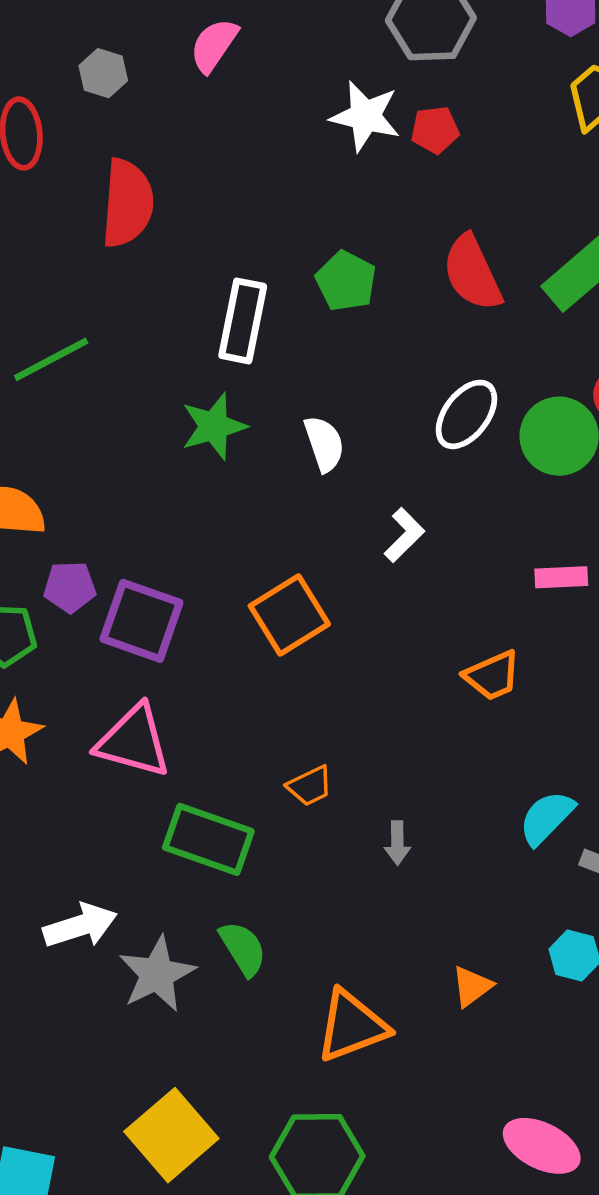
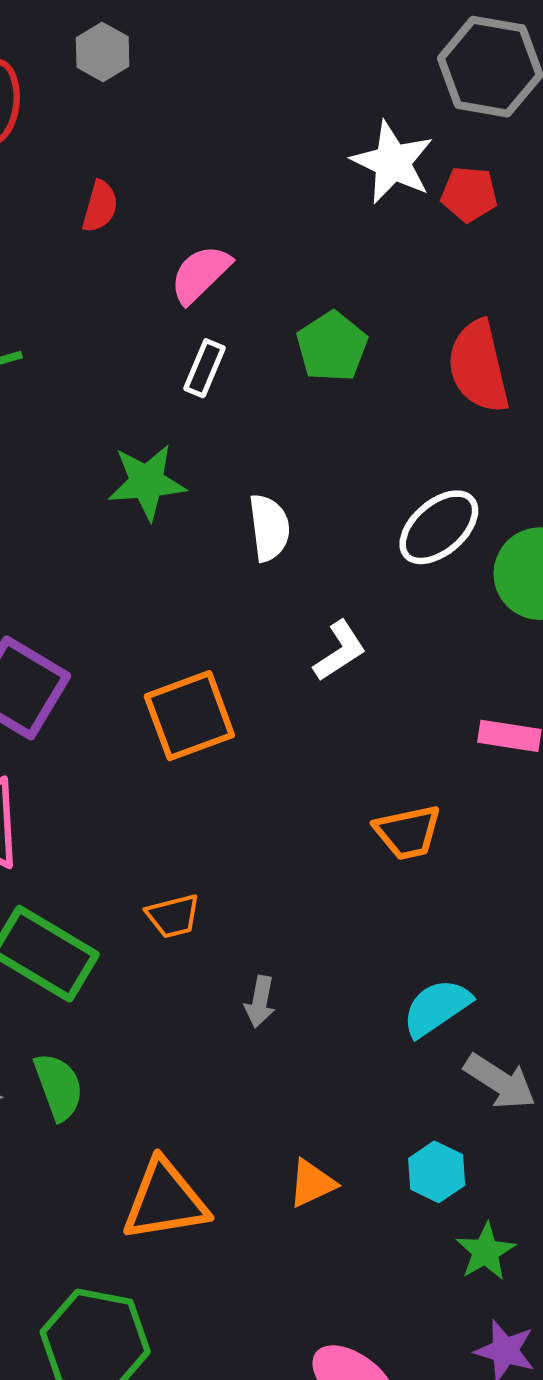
pink semicircle: (214, 45) -> (200, 274), moved
red semicircle: (127, 203) -> (100, 206), size x0.5
white rectangle: (243, 321) -> (204, 368), size x0.6

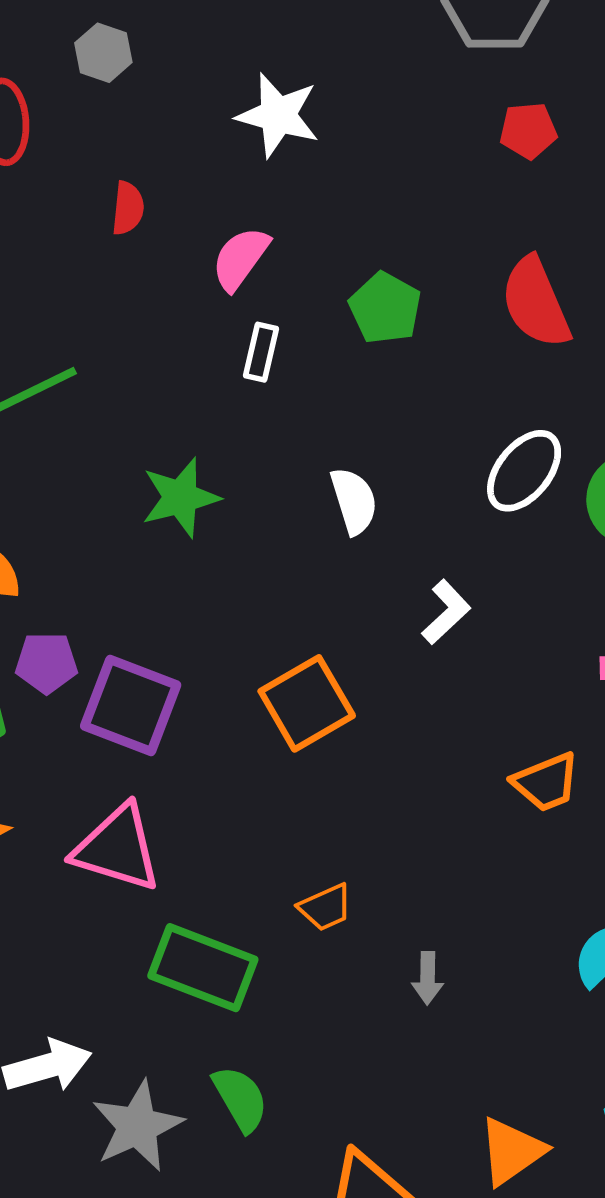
white star: (393, 162) -> (278, 115), moved
red pentagon: (469, 194) -> (528, 131), moved
green star: (147, 482) -> (180, 498), moved
orange triangle: (312, 1183) -> (512, 1151), size x1.4

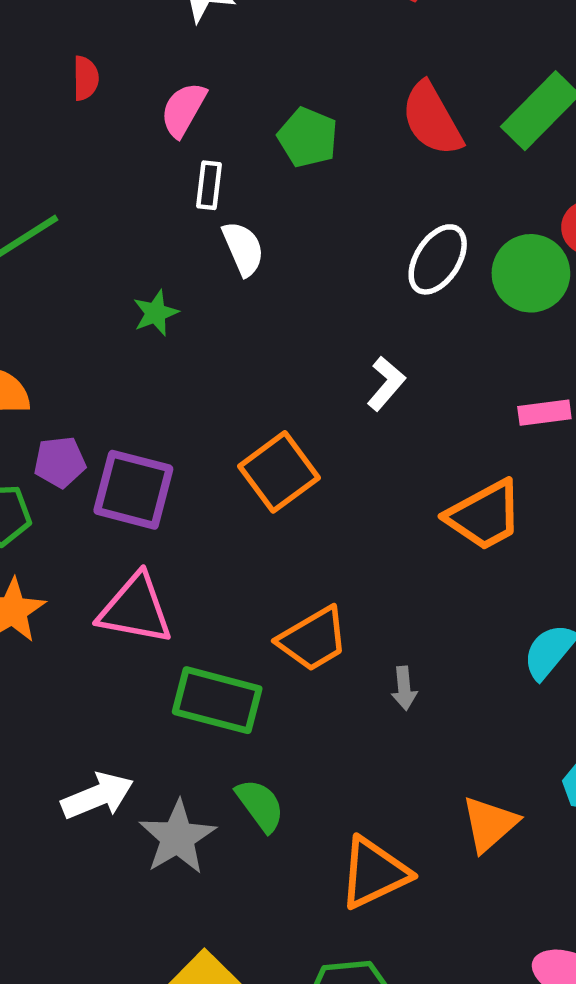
green star: (180, 498) -> (156, 313), size x0.7
white semicircle: (354, 501) -> (243, 249), moved
orange trapezoid: (546, 782) -> (484, 515), size x1.4
orange trapezoid: (325, 907) -> (313, 639), size x1.6

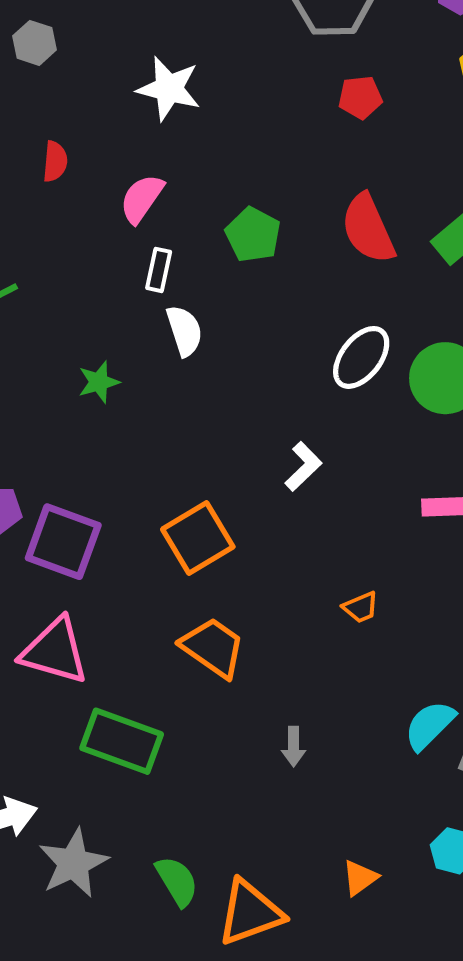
orange trapezoid: (484, 515) -> (361, 607), moved, size x0.5
orange trapezoid: (313, 639) -> (213, 647), moved, turned -120
green semicircle: (260, 805) -> (177, 881), moved
orange triangle: (490, 824) -> (360, 878), size x0.7

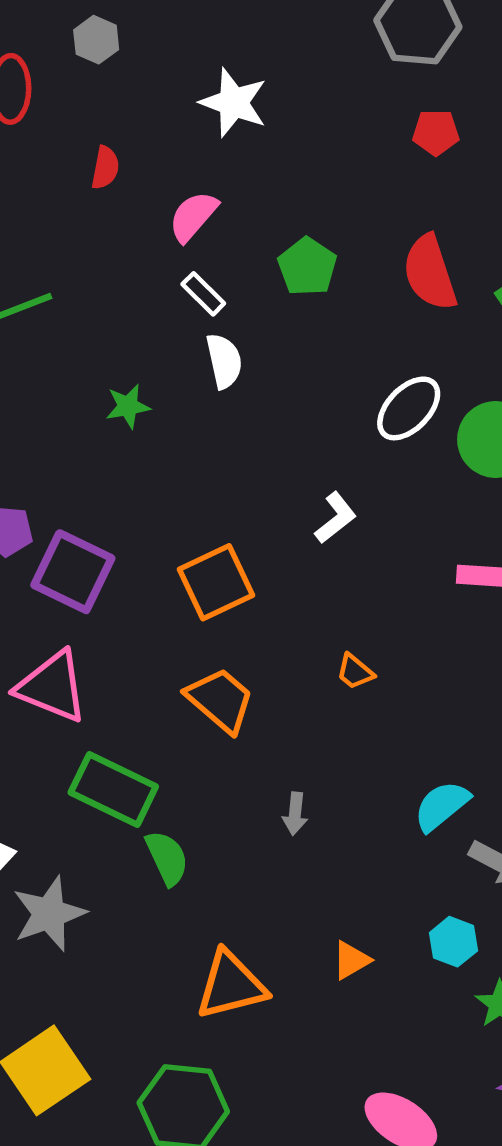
white rectangle: (159, 270) -> (203, 294), turned -63
orange trapezoid: (361, 607) -> (355, 672), moved, turned 57
green semicircle: (177, 881) -> (167, 858), moved

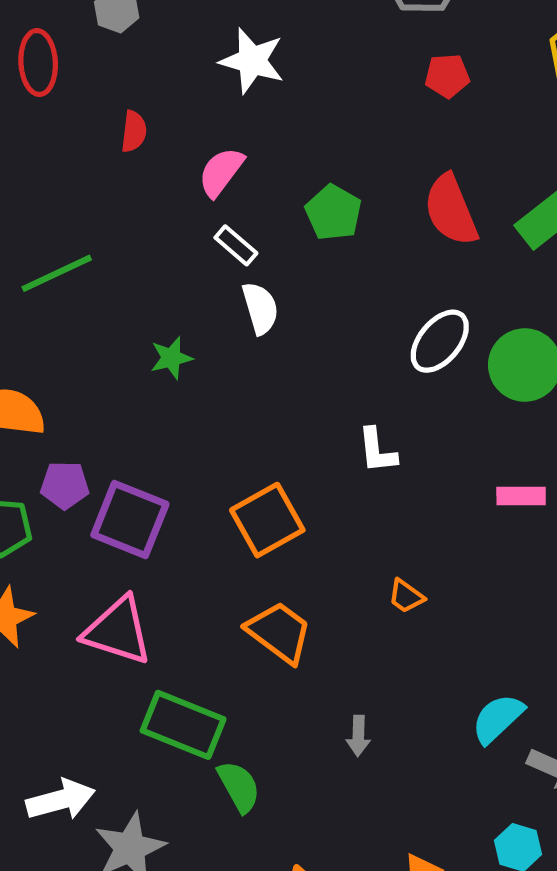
white L-shape: (336, 518) -> (377, 450), turned 126

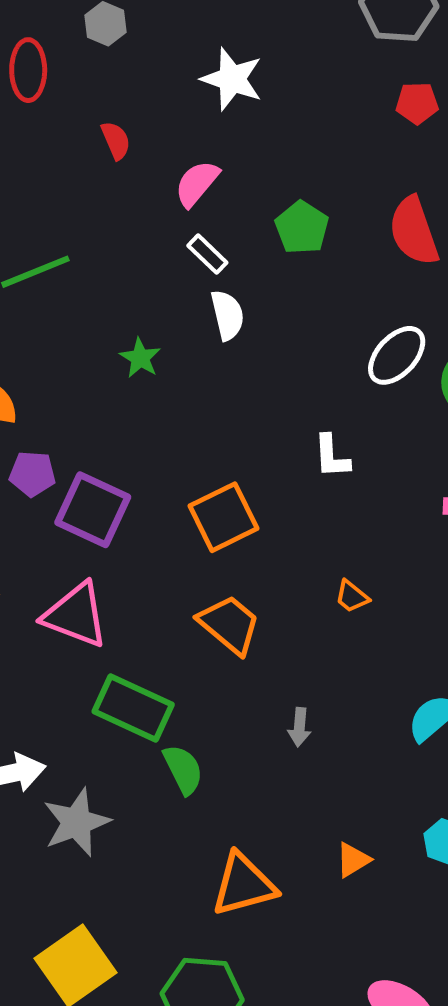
red semicircle: (134, 131) -> (116, 140), turned -33
green star: (171, 358) -> (140, 358), turned -30

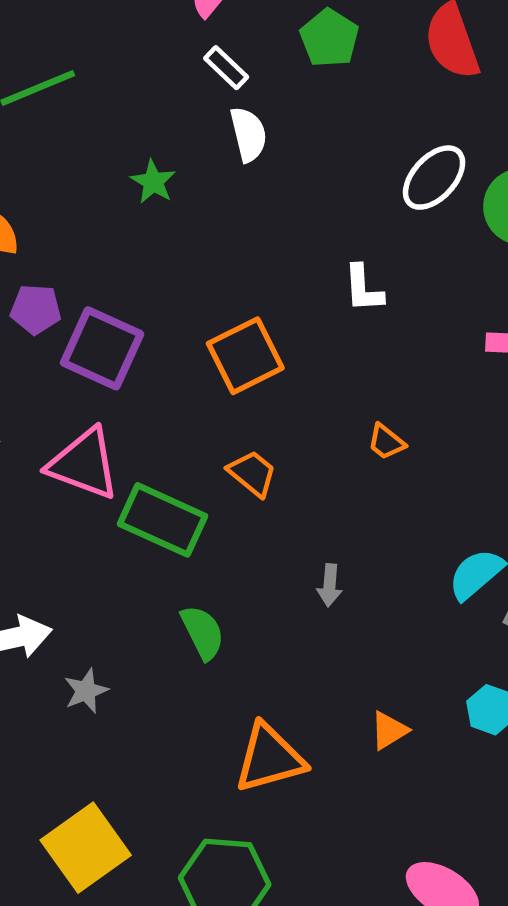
orange trapezoid: (229, 625) -> (252, 473), size x0.7
green rectangle: (133, 708) -> (163, 520), moved
gray star: (76, 822) -> (86, 691), size x0.6

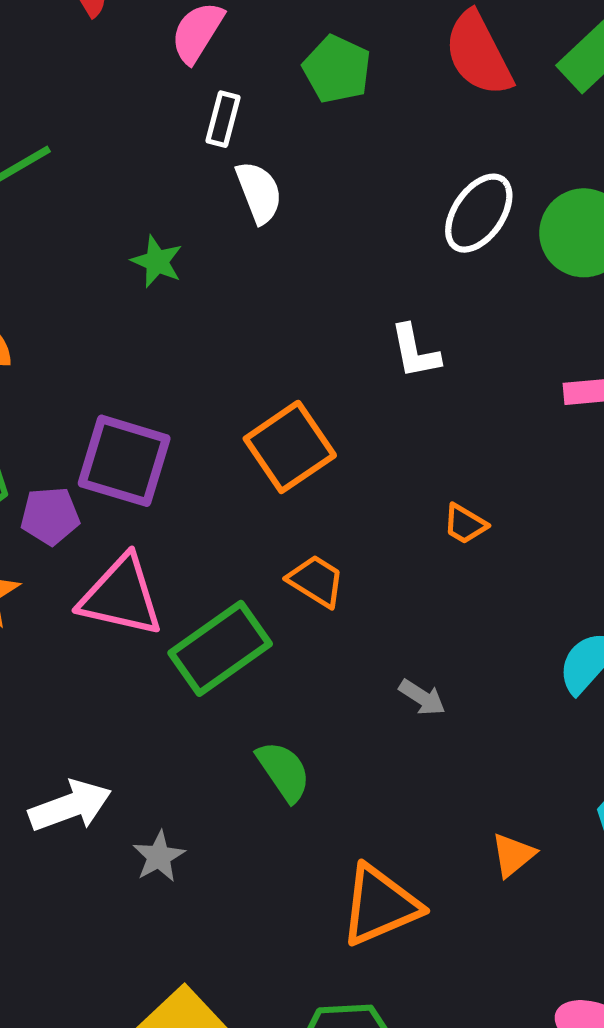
white rectangle: (226, 68) -> (223, 119), turned 69
purple pentagon: (36, 309) -> (50, 516), moved
green rectangle: (163, 520) -> (220, 648), turned -52
gray arrow: (330, 585) -> (422, 697), turned -54

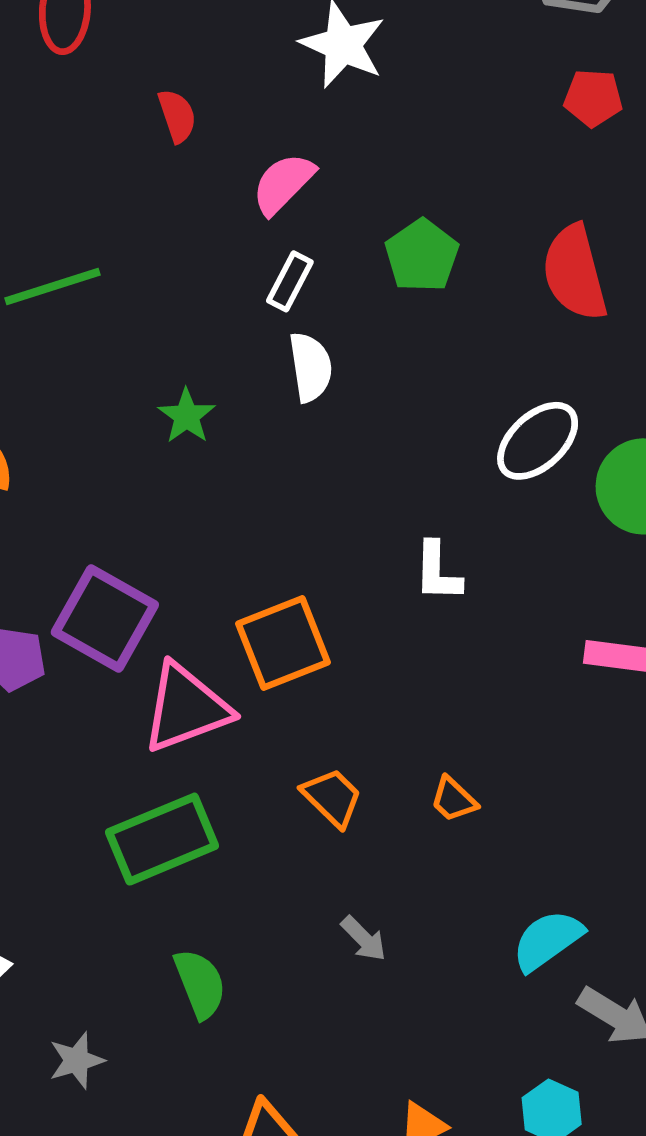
orange trapezoid: (465, 524) -> (454, 799), moved
orange trapezoid: (316, 581) -> (332, 797), moved
pink triangle: (121, 596) -> (186, 708), moved, turned -46
gray star: (159, 857) -> (77, 1060), moved

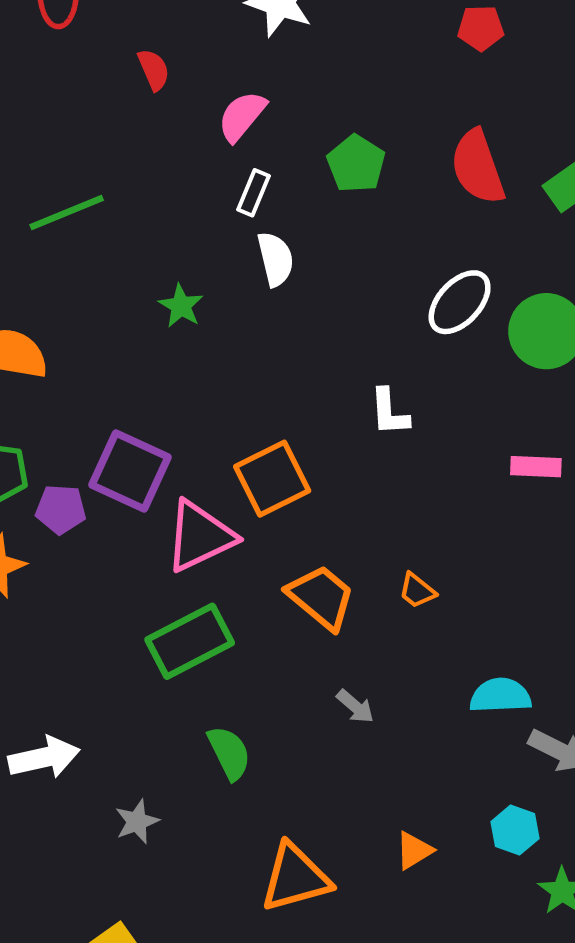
orange trapezoid: (332, 797) -> (321, 597), size x1.4
cyan semicircle: (547, 940) -> (500, 696), turned 38

